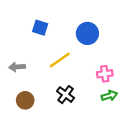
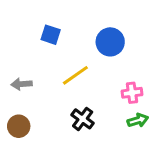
brown circle: (25, 100) -> (19, 126), moved

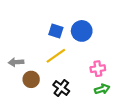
blue square: (51, 35) -> (56, 31), moved
brown circle: (19, 126) -> (31, 79), moved

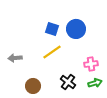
brown circle: (31, 79) -> (33, 86), moved
black cross: (61, 88) -> (68, 82), moved

